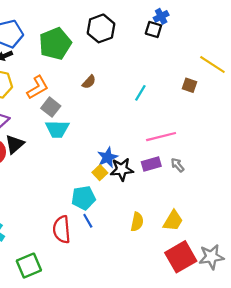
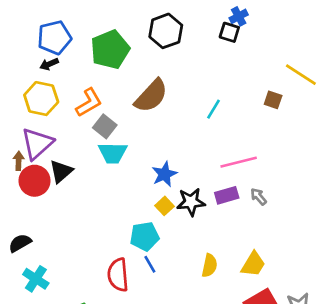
brown semicircle: (89, 82) -> (151, 96), size x2.0
blue star: (108, 157) -> (164, 174), moved

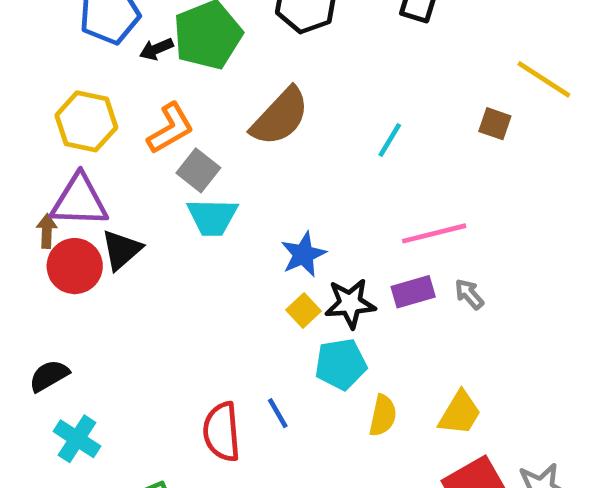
black arrow: (49, 64) -> (156, 49), moved
purple triangle: (37, 144) -> (79, 201), turned 44
cyan pentagon: (145, 236) -> (341, 364), moved

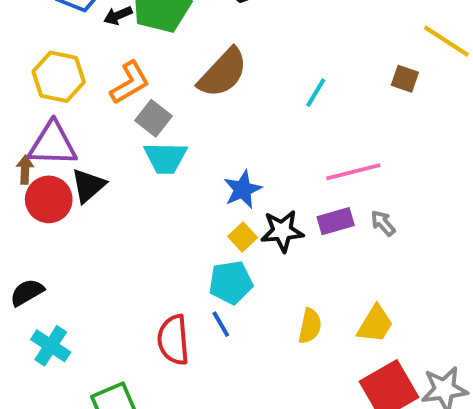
cyan pentagon: (341, 364) -> (231, 283), moved

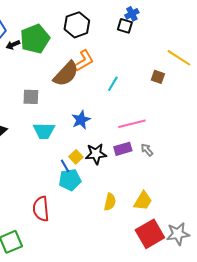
orange L-shape: (130, 83) -> (84, 61), moved
gray square: (154, 118) -> (31, 97), turned -36
cyan trapezoid: (165, 158) -> (44, 131), moved
blue star: (243, 190) -> (81, 120), moved
blue line: (221, 324) -> (65, 166), moved

